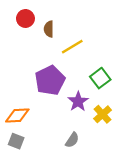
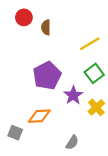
yellow line: (72, 47) -> (90, 44), moved
orange diamond: (17, 115) -> (39, 116), moved
gray semicircle: (72, 140) -> (72, 142), moved

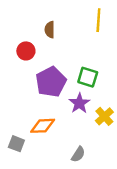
red circle: (24, 17) -> (26, 51), moved
yellow line: (90, 44) -> (98, 20), moved, turned -55
green square: (94, 73) -> (88, 77), moved, turned -36

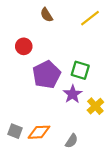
yellow line: (98, 20) -> (90, 18), turned 48
brown semicircle: (50, 30) -> (47, 15), moved, turned -32
orange diamond: (43, 126) -> (39, 132), moved

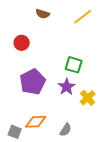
brown semicircle: (47, 15) -> (43, 14), turned -40
purple pentagon: (47, 75) -> (33, 82), moved
gray square: (15, 131) -> (15, 132), moved

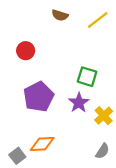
brown semicircle: (43, 14) -> (60, 15), moved
gray semicircle: (66, 130) -> (102, 151), moved
gray square: (15, 132) -> (17, 156), turned 32

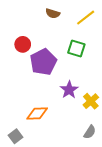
green square: (87, 77) -> (76, 49), moved
purple pentagon: (39, 97) -> (43, 62), moved
orange diamond: (42, 144) -> (37, 114), moved

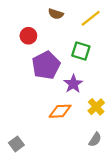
red circle: (23, 44) -> (28, 36), moved
purple star: (69, 90) -> (73, 84), moved
orange diamond: (37, 114) -> (60, 111), moved

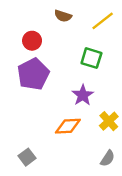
purple pentagon: (46, 65) -> (33, 74), moved
gray square: (16, 144) -> (27, 157), moved

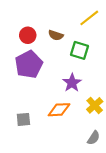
brown semicircle: (63, 16) -> (56, 35), moved
gray square: (27, 157) -> (23, 119), moved, turned 32

